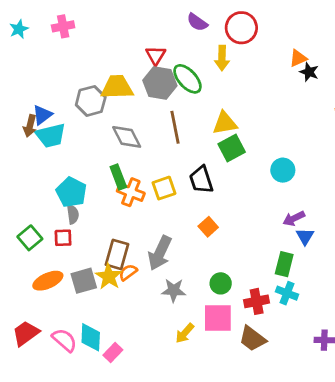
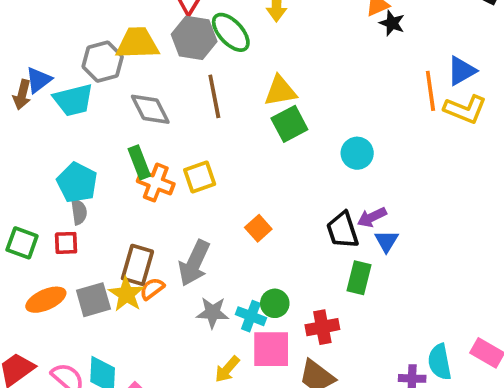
cyan trapezoid: (51, 136) -> (73, 100), moved
black trapezoid: (201, 180) -> (343, 230), moved
green square: (30, 238) -> (22, 243), turned -30
cyan cross: (287, 293) -> (251, 316), moved

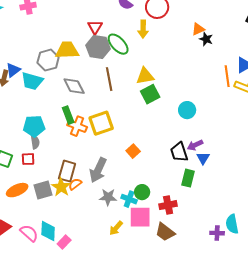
cyan trapezoid: (73, 100) -> (32, 81), turned 30
yellow square: (200, 177) -> (101, 123), size x1.4
cyan pentagon: (77, 182) -> (34, 126), turned -30

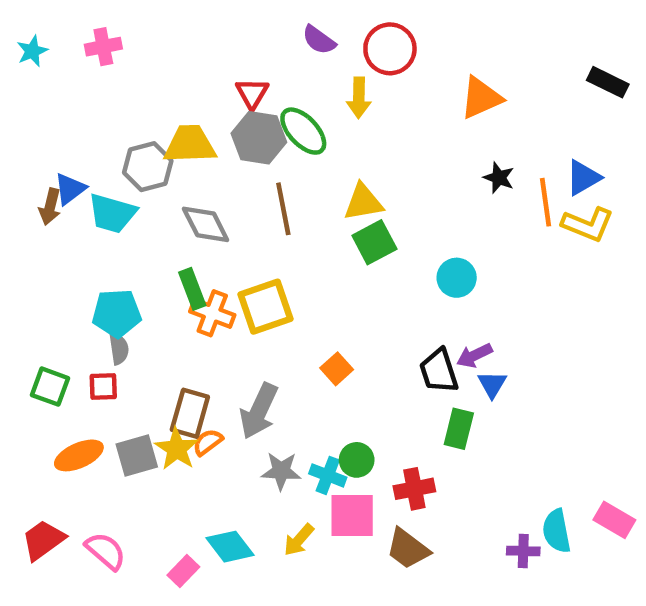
orange triangle: (198, 29) -> (481, 98), size x1.5
black star: (206, 39) -> (499, 178), moved
cyan diamond: (48, 231) -> (230, 547), moved, turned -40

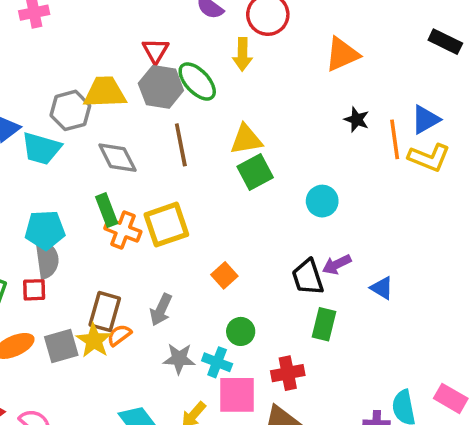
gray semicircle: (119, 349) -> (47, 259), size x1.5
blue triangle: (492, 384) -> (382, 288), moved, turned -30
gray arrow: (259, 411) -> (161, 310), size x0.7
green circle: (357, 460) -> (241, 331), moved

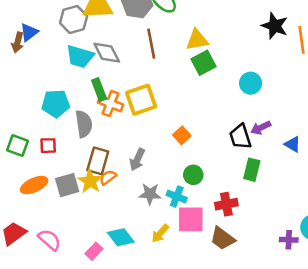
black star: (357, 120) -> (275, 26), size x1.5
cyan trapezoid: (41, 148) -> (80, 56), moved
gray semicircle: (47, 259) -> (84, 124), moved

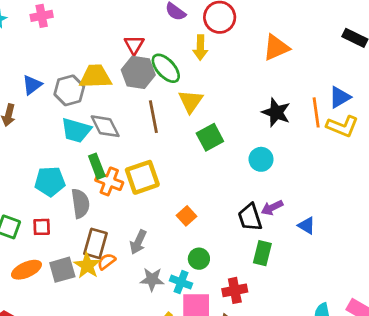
black star: (275, 26) -> (276, 112), moved
blue triangle: (29, 32) -> (32, 85), moved
yellow triangle: (197, 40) -> (191, 101), moved, turned -45

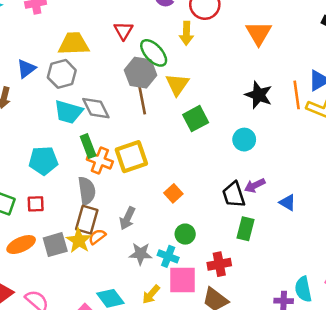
orange triangle: (276, 48) -> (259, 33), turned -36
gray hexagon: (138, 72) -> (141, 73), moved
yellow trapezoid: (95, 77) -> (74, 44), moved
gray semicircle: (80, 203) -> (87, 191), moved

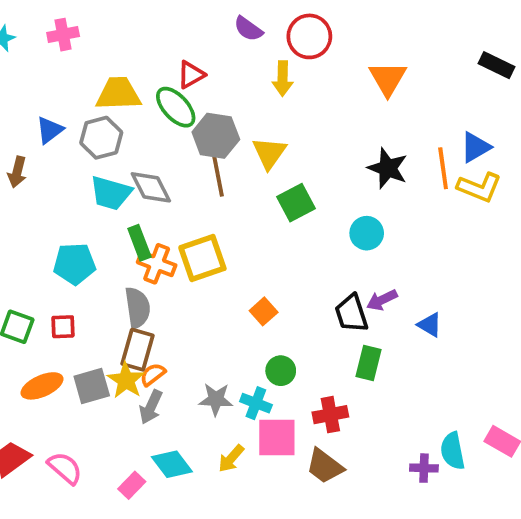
red triangle: (123, 31) -> (191, 75), turned 30
green ellipse: (154, 53) -> (176, 107), moved
gray arrow: (127, 218) -> (151, 407), moved

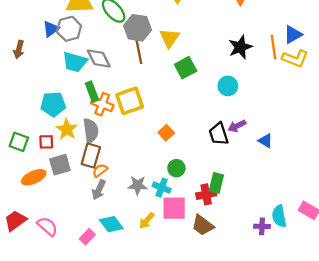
blue triangle: (50, 130) -> (51, 29), moved
black star: (388, 168) -> (240, 47), turned 30
green rectangle: (369, 363) -> (216, 183), moved
yellow star: (126, 380) -> (67, 129), moved
gray square: (92, 386) -> (60, 165), moved

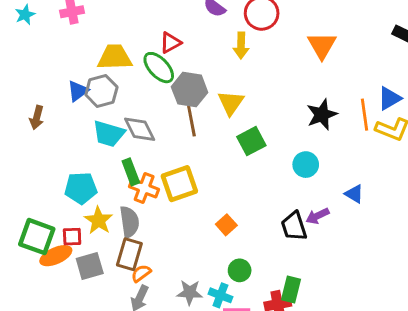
blue triangle: (265, 141) -> (354, 194), moved
green square: (19, 142) -> (37, 237), size x1.4
orange ellipse: (34, 177) -> (56, 256), moved

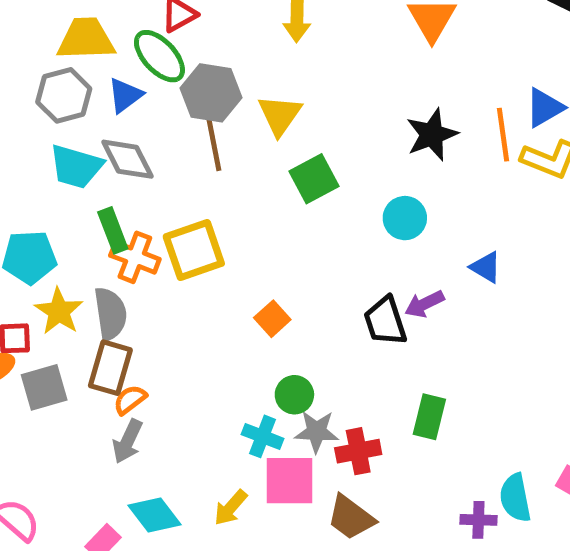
blue triangle: (78, 91) -> (125, 95), moved
green rectangle: (291, 289) -> (429, 417), moved
gray star: (190, 292) -> (317, 432), moved

